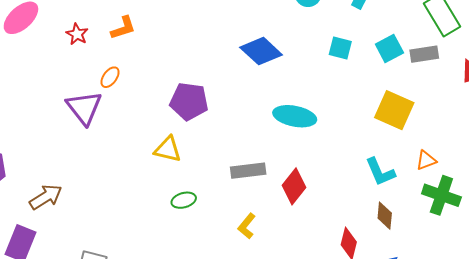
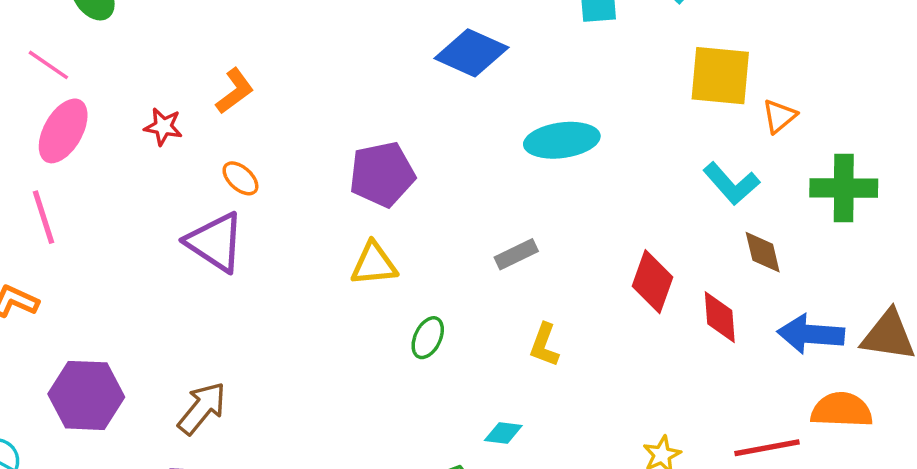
orange ellipse: (110, 77) -> (240, 178), turned -65
orange triangle: (426, 160) -> (779, 116), moved
gray rectangle: (248, 171) -> (516, 254), size x0.7
red diamond: (294, 186) -> (652, 282), moved
green ellipse: (184, 200) -> (428, 338), turned -30

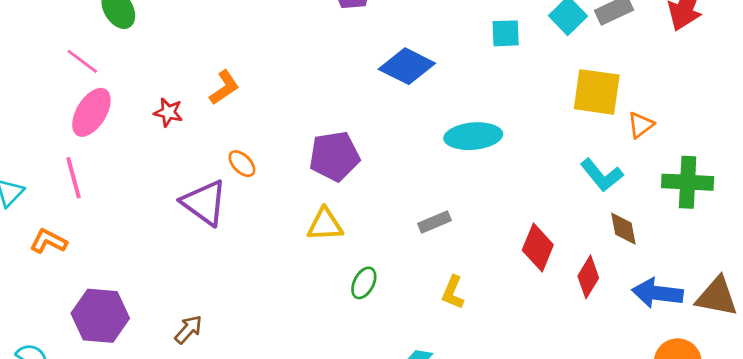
orange ellipse: (240, 178) -> (242, 164), moved
red diamond: (720, 317) -> (588, 277), turned 33
brown arrow: (202, 408) -> (188, 329), size x0.7

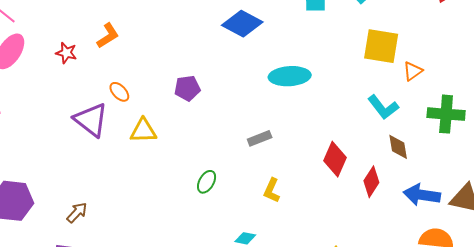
purple pentagon: (334, 156) -> (187, 88), size x0.7
yellow triangle: (325, 225) -> (143, 131), moved

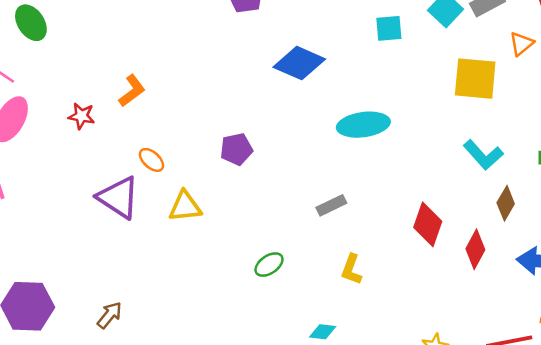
orange triangle: (413, 71) -> (521, 44), moved
brown diamond: (398, 147) -> (506, 203), turned 44
green ellipse: (207, 182) -> (269, 265), turned 30

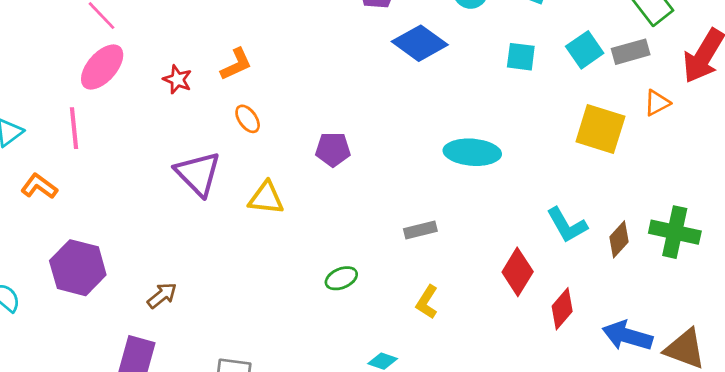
blue diamond: (299, 63) -> (420, 43), moved
cyan L-shape: (483, 155) -> (567, 225), moved
orange ellipse: (152, 160) -> (248, 119), moved
brown diamond: (506, 203) -> (619, 239), moved

